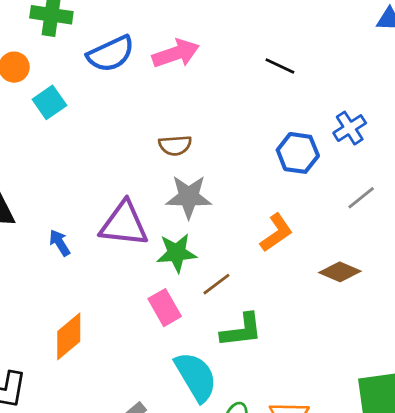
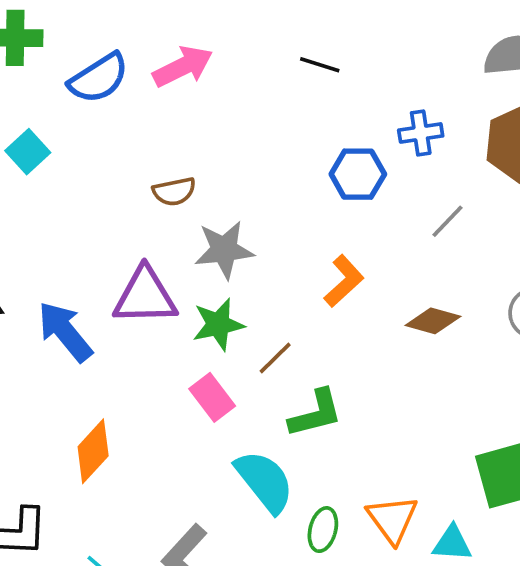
blue cross: (350, 128) -> (421, 133), turned 32
brown semicircle: (175, 145) -> (174, 192), moved
blue arrow: (60, 243) -> (65, 332), size x1.8

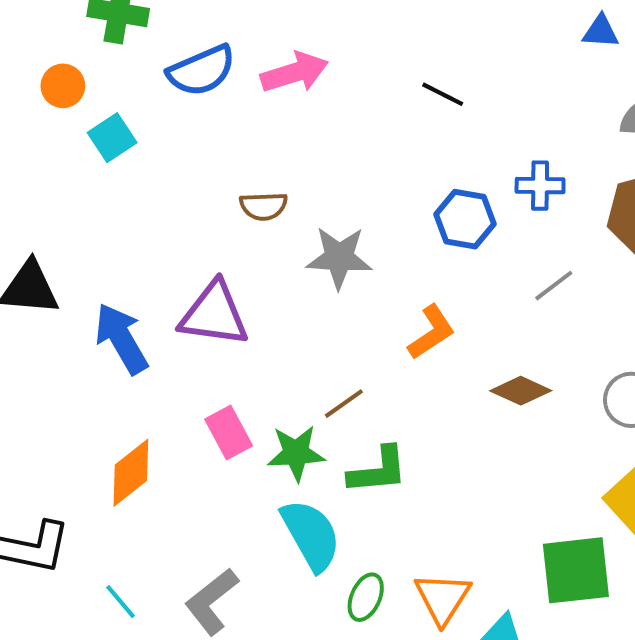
gray star: (224, 250) -> (339, 258), moved
green star: (218, 324) -> (296, 453), moved
pink rectangle: (212, 397) -> (229, 433), moved

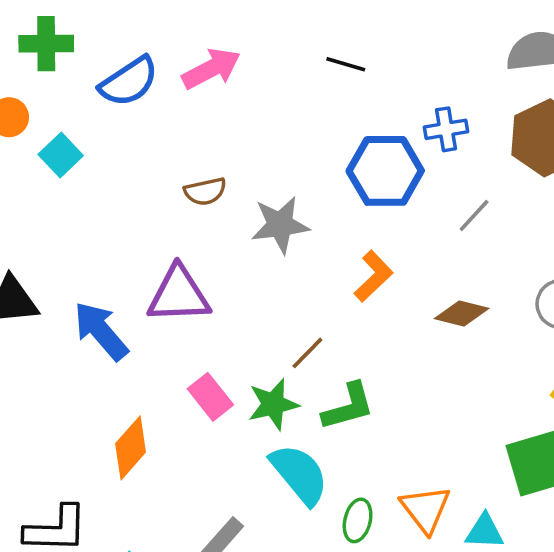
blue hexagon: (465, 219) -> (385, 171), size x1.4

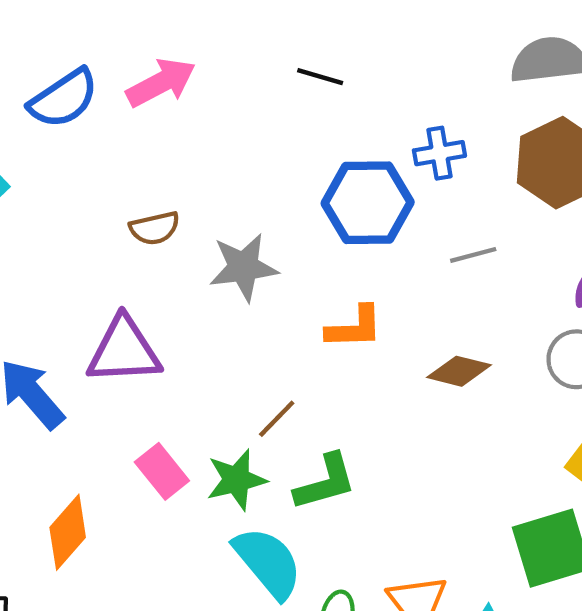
gray line: (474, 215) -> (473, 255), turned 33
orange L-shape: (373, 276) -> (354, 327), turned 42

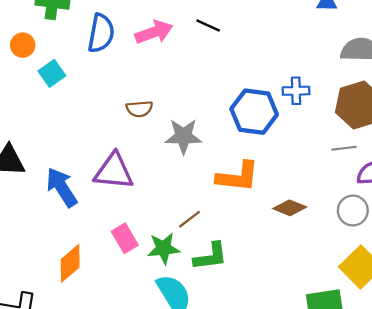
black line: (320, 77) -> (208, 26), moved
blue semicircle: (64, 99) -> (101, 33), turned -54
gray line: (473, 255) -> (344, 148), moved
orange L-shape: (354, 327) -> (238, 177), size x1.4

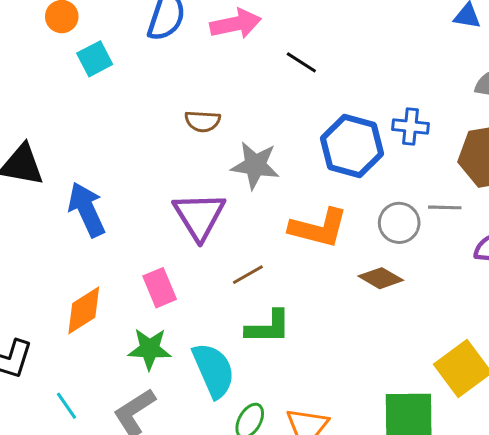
black line: (208, 26) -> (301, 62), moved
gray line: (344, 148) -> (445, 207), moved
purple triangle: (114, 171) -> (199, 216), moved, turned 45
gray circle: (353, 211) -> (399, 223), moved
green star: (164, 248) -> (150, 349), moved

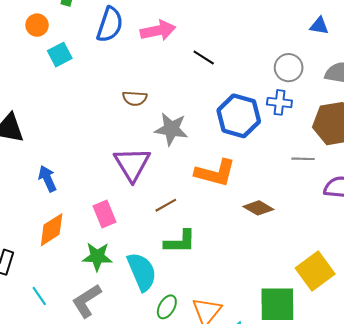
blue arrow: (87, 210) -> (47, 179), moved, size x0.7
gray circle: (399, 223) -> (289, 68), moved

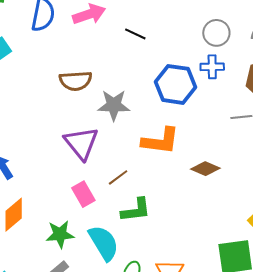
brown semicircle: (135, 98) -> (76, 81), size x1.4
pink rectangle: (104, 214) -> (83, 194), moved

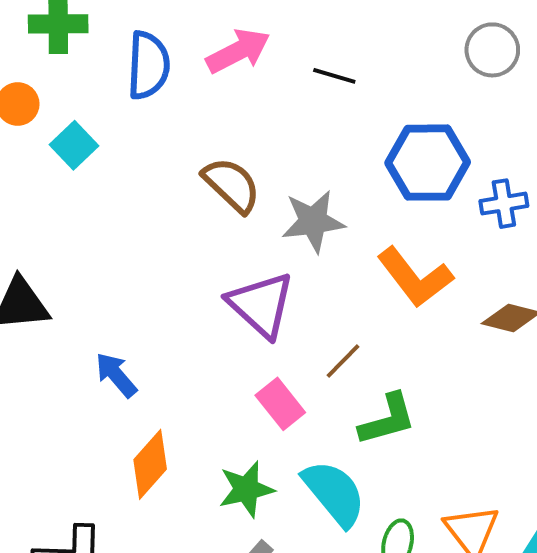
blue cross: (212, 67) -> (504, 204), moved
brown semicircle: (76, 81) -> (232, 185), turned -124
orange L-shape: (160, 141) -> (415, 277), turned 54

